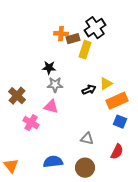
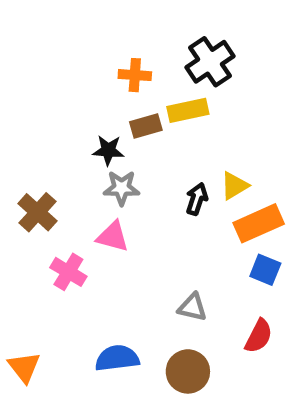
brown rectangle: (73, 39) -> (146, 126), moved
yellow rectangle: (85, 50) -> (188, 110), turned 60
black arrow: (89, 90) -> (197, 199), turned -48

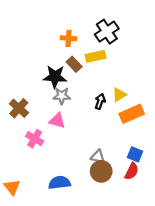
brown rectangle: (146, 126) -> (74, 64), turned 63
black star: (108, 150) -> (55, 77), size x1.5
blue square: (265, 270) -> (135, 154), moved
brown circle: (188, 371) -> (101, 171), moved

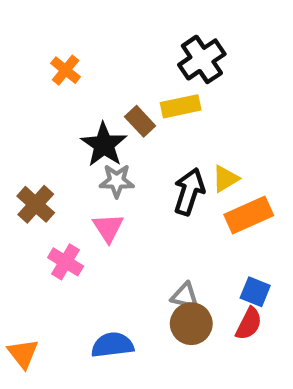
orange cross: (68, 38) -> (66, 70), moved, turned 35
black star: (55, 77) -> (104, 145), turned 30
black arrow: (100, 101) -> (189, 192), size x1.5
pink triangle: (57, 121) -> (108, 228), turned 42

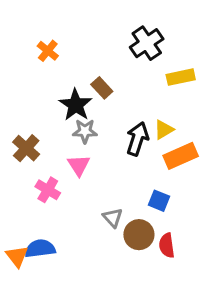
yellow rectangle: (181, 106) -> (181, 77), moved
blue square: (255, 292) -> (159, 201), moved
gray triangle: (185, 296) -> (113, 218), moved, turned 35
red semicircle: (249, 324) -> (167, 245), moved, turned 145
blue semicircle: (112, 345) -> (40, 249), moved

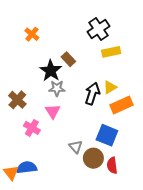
yellow rectangle: (181, 77) -> (111, 52), moved
blue square: (159, 201) -> (107, 135), size x1.5

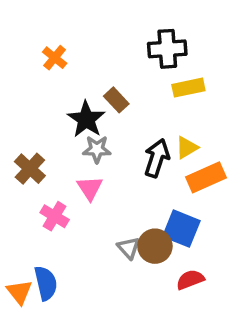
black cross: (99, 29) -> (167, 49), turned 30
brown circle: (93, 158) -> (155, 246), moved
red semicircle: (112, 165) -> (190, 280), turned 77
blue semicircle: (27, 168) -> (46, 283), turned 84

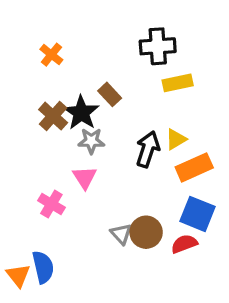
brown cross: (30, 169) -> (53, 116), moved
blue square: (181, 229) -> (197, 214), moved
red semicircle: (190, 280) -> (184, 244), moved

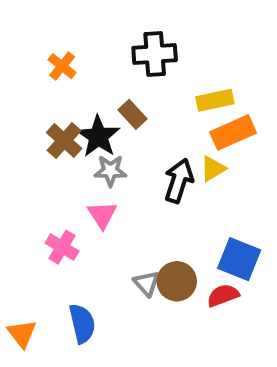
black cross: (158, 46) -> (155, 54), moved
orange rectangle: (194, 167) -> (233, 132), moved
blue semicircle: (43, 267) -> (82, 324), moved

